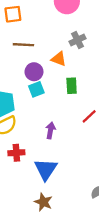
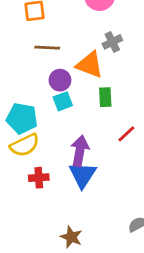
orange triangle: (59, 59) -> (90, 65), size x1.5
purple arrow: (50, 130) -> (80, 151), size x1.5
blue triangle: (46, 169) -> (83, 175), moved

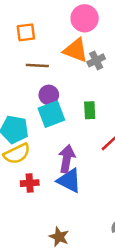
orange triangle: (90, 65) -> (76, 50), moved
cyan square: (63, 101) -> (51, 114), size x1.5
blue triangle: (83, 175) -> (69, 181), turned -36

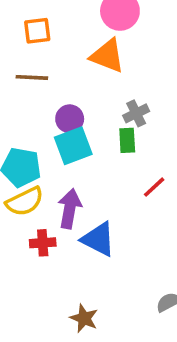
gray cross: (96, 60) -> (136, 113), moved
brown line: (37, 66) -> (32, 77), moved
purple arrow: (67, 159) -> (70, 209), moved

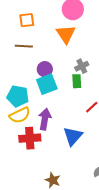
orange triangle: (107, 56) -> (66, 34), turned 35
blue triangle: (98, 239) -> (73, 136), moved, turned 45
red cross: (43, 243) -> (30, 138), size x1.5

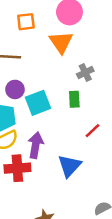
orange square: (27, 20) -> (26, 22), moved
gray cross: (82, 66) -> (85, 73), moved
purple circle: (45, 69) -> (15, 89), moved

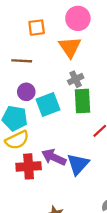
gray cross: (85, 73) -> (76, 79), moved
green rectangle: (74, 99) -> (83, 101), size x1.5
purple arrow: (36, 145) -> (54, 157), moved, turned -75

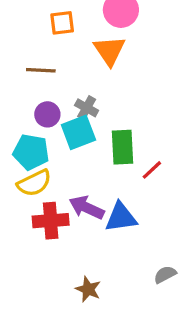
gray cross: (76, 79) -> (87, 108), moved, turned -35
green rectangle: (83, 101) -> (123, 147), moved
blue triangle: (78, 164) -> (121, 217), turned 40

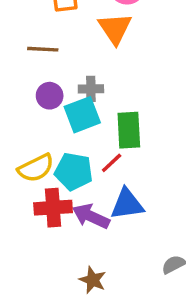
gray cross: (87, 108) -> (91, 89), turned -30
cyan pentagon: (31, 152) -> (74, 171), moved
red line: (152, 170) -> (112, 163), moved
purple arrow: (87, 208) -> (91, 216), moved

